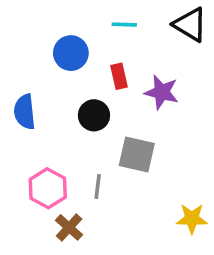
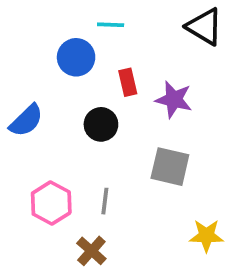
cyan line: (124, 25) -> (111, 25), moved
blue semicircle: (25, 112) -> (26, 121), turned -128
gray square: (137, 154) -> (170, 167), moved
brown cross: (69, 227) -> (91, 251), moved

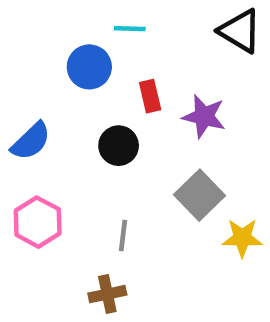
gray square: (170, 167) -> (200, 195), turned 33
pink hexagon: (51, 203) -> (38, 222), moved
yellow star: (206, 236) -> (242, 238), moved
brown cross: (91, 251) -> (107, 294), turned 36

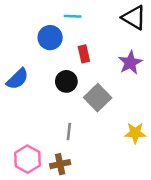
purple star: (204, 116) -> (130, 63), moved, turned 30
gray square: (200, 195) -> (98, 98), moved
pink hexagon: (38, 222) -> (28, 159), moved

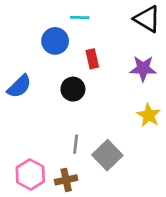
purple star: (130, 63) -> (143, 68), turned 30
gray square: (98, 98) -> (107, 155), moved
yellow star: (135, 133) -> (149, 115), moved, turned 30

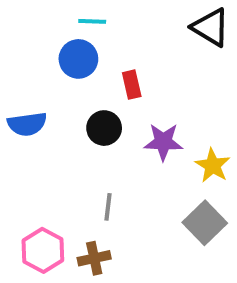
cyan line: (80, 18) -> (92, 21), moved
purple star: (143, 68) -> (163, 142), moved
blue semicircle: (19, 86) -> (27, 124), turned 36
gray square: (107, 155) -> (205, 223), moved

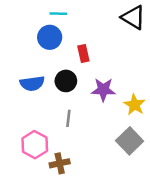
blue semicircle: (27, 124) -> (32, 83), moved
gray line: (108, 207) -> (68, 118), moved
pink hexagon: (43, 250) -> (35, 145), moved

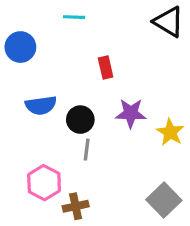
blue circle: (50, 37) -> (20, 47), moved
black circle: (66, 81) -> (80, 120), moved
gray square: (130, 141) -> (164, 200), moved

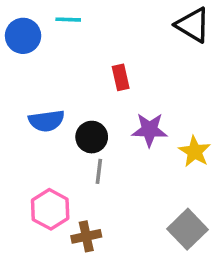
cyan line: (74, 17) -> (68, 20), moved
blue circle: (20, 47) -> (23, 36), moved

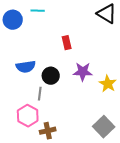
gray line: (99, 171) -> (40, 94), moved

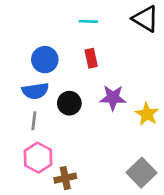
cyan line: (38, 11) -> (88, 21), moved
blue circle: (13, 20) -> (45, 60), moved
gray line: (40, 94) -> (34, 121), moved

